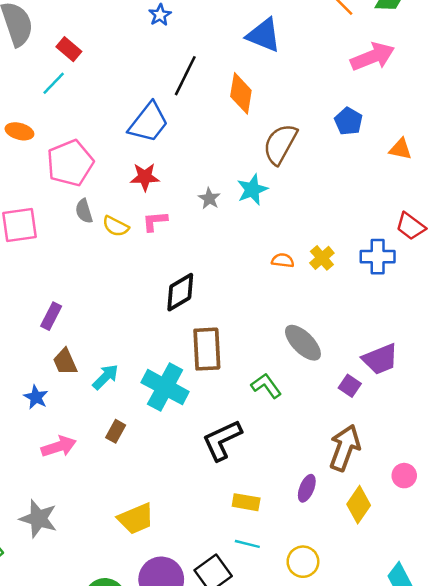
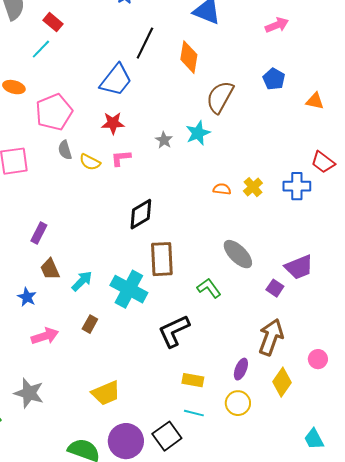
pink arrow: (373, 57) -> (277, 25), moved, size x0.7
yellow circle: (303, 562) -> (238, 403), moved

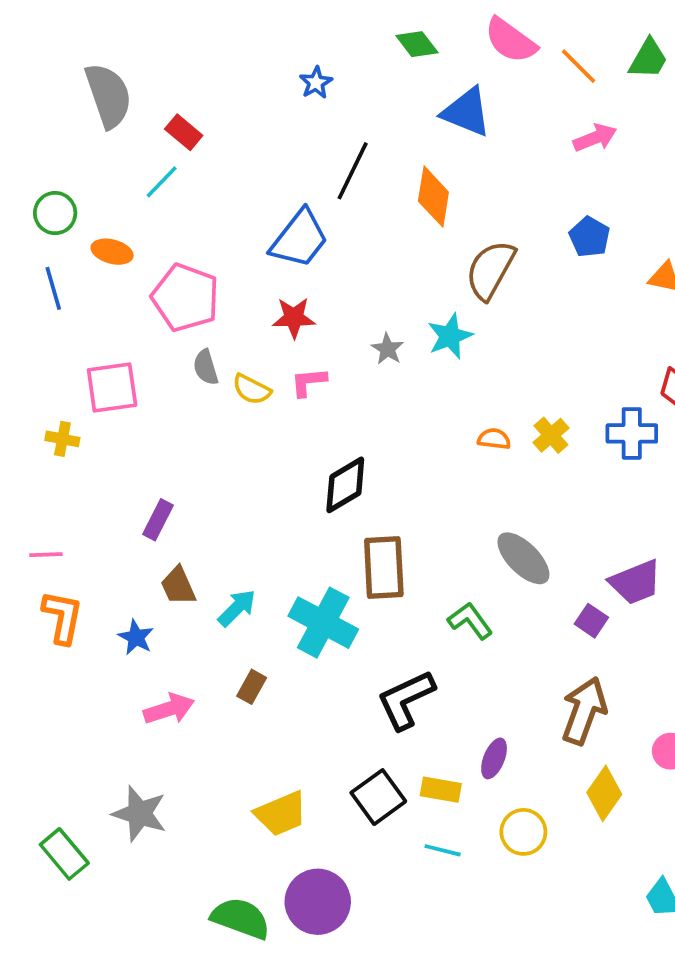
pink pentagon: (54, 112) -> (185, 298), turned -30
purple ellipse: (241, 369) -> (494, 758), moved
black square: (167, 436) -> (378, 797), moved

